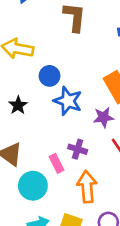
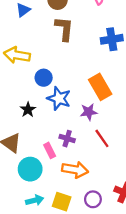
black star: (18, 105) -> (28, 110), moved
orange arrow: (87, 187) -> (75, 170), turned 105

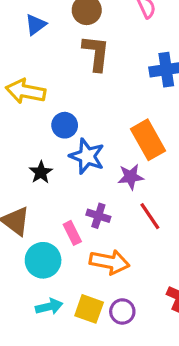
purple circle: (93, 199) -> (122, 311), moved

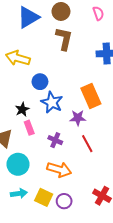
blue triangle: (36, 25) -> (28, 17), size x1.6
pink rectangle: (72, 233) -> (29, 128), moved

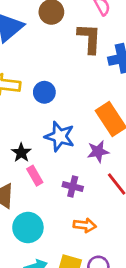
brown L-shape: (64, 39) -> (89, 38), moved
blue circle: (40, 82) -> (44, 92), moved
orange arrow: (59, 170) -> (85, 225), size x0.7

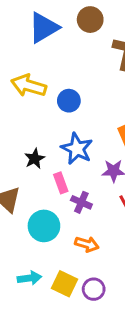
pink rectangle: (35, 176) -> (61, 183), moved
cyan circle: (28, 227) -> (44, 226), moved

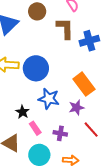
blue circle: (69, 101) -> (36, 68), size x1.6
pink rectangle: (61, 183) -> (35, 128), moved

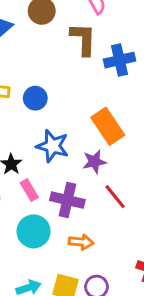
blue circle: (36, 68) -> (35, 98), size x0.6
purple cross: (60, 133) -> (67, 200), size x1.5

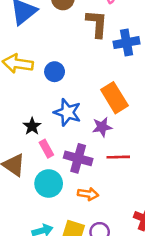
red line: (115, 197) -> (118, 157), turned -55

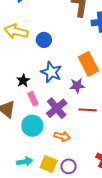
purple cross: (78, 158) -> (57, 108), turned 30

